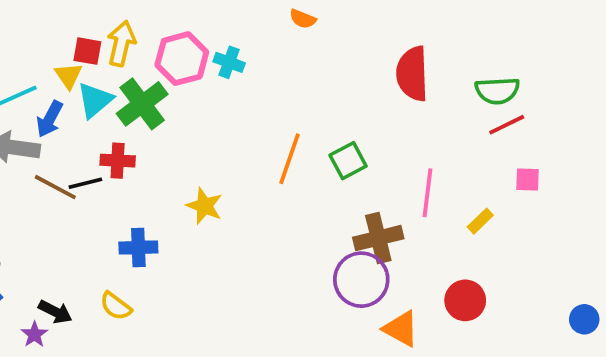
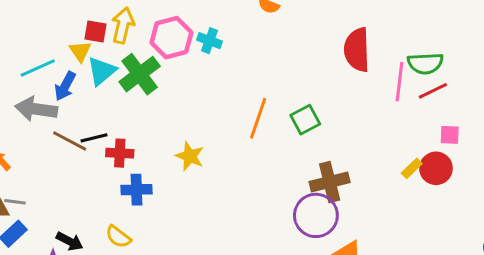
red cross: (118, 161) -> (120, 153), moved
pink line: (427, 193) -> (399, 82), moved
red circle: (465, 300) -> (436, 168), moved

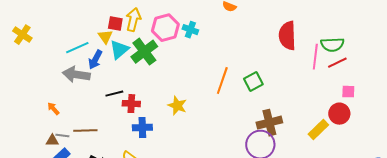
brown line: (70, 141) -> (85, 131), moved, turned -30
yellow rectangle: (412, 168) -> (318, 130), moved, size x1.5

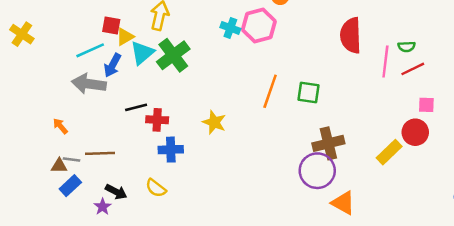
red square: (115, 24) -> (111, 26), moved
pink hexagon: (165, 28) -> (259, 26), moved
yellow triangle: (105, 37) -> (125, 37), turned 35
green semicircle: (332, 45) -> (407, 47), size x0.6
green square: (253, 82) -> (309, 93), turned 36

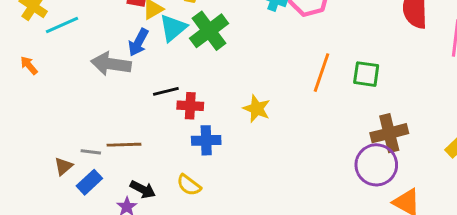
cyan line: (90, 50) -> (62, 25), moved
orange arrow: (60, 126) -> (29, 65), moved
brown triangle: (59, 166) -> (63, 166), moved, turned -42

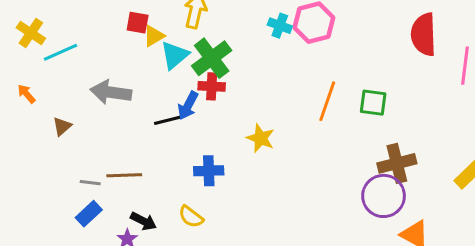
blue arrow: (138, 42) -> (188, 106), moved
red cross: (190, 106) -> (212, 86), moved
brown triangle: (63, 166) -> (62, 126), moved

